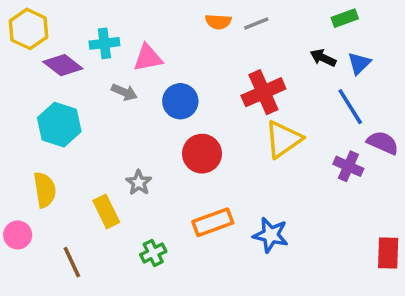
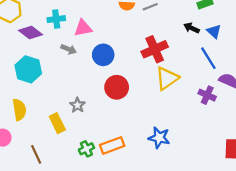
blue triangle: (359, 63) -> (214, 31), turned -32
orange rectangle: (213, 222) -> (112, 145), moved

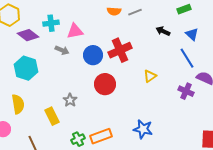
black arrow: (192, 28) -> (163, 31), moved
red cross: (155, 49) -> (120, 50), moved
yellow triangle: (167, 78) -> (150, 76), size x0.6

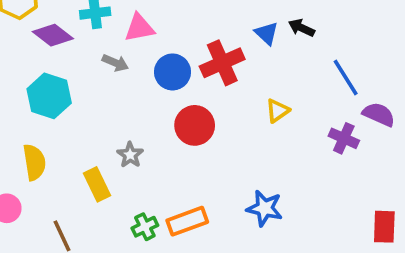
blue triangle: (192, 34) -> (266, 33), moved

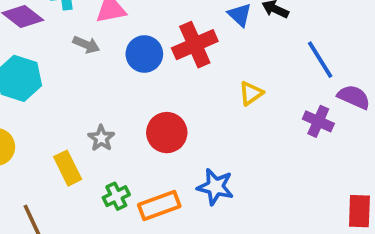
red circle: (195, 125) -> (167, 133), moved
blue star: (265, 208) -> (215, 187), moved
green cross: (145, 227) -> (116, 196), moved

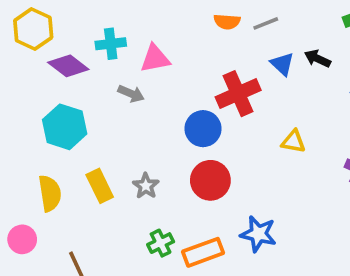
blue circle: (144, 54) -> (203, 129), moved
yellow triangle: (251, 93) -> (293, 142), turned 45
yellow rectangle: (68, 168) -> (100, 186), moved

